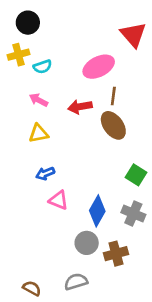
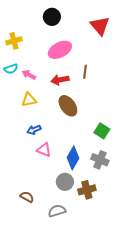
black circle: (28, 23) -> (52, 17), moved
cyan semicircle: (43, 67) -> (11, 69), moved
pink ellipse: (99, 67) -> (60, 50), moved
brown ellipse: (113, 125) -> (68, 106), moved
brown semicircle: (32, 288) -> (27, 197), moved

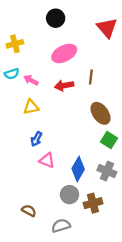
brown ellipse: (68, 106) -> (100, 113), moved
blue arrow: (34, 130) -> (36, 139), turned -40

